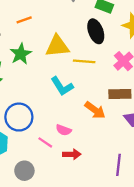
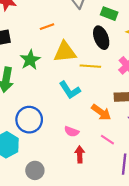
orange line: (24, 20) -> (47, 27), moved
pink line: (45, 142) -> (107, 140), moved
red arrow: (72, 154) -> (80, 154), turned -91

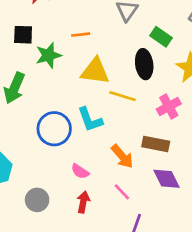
green star: (30, 60) -> (48, 55), moved
blue circle: (29, 120) -> (54, 129), moved
gray circle: (35, 170) -> (37, 200), moved

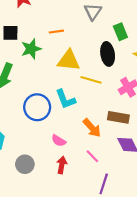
green rectangle: (161, 37) -> (120, 32), turned 35

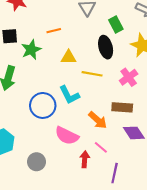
yellow triangle: (69, 61) -> (69, 57), size x0.7
pink semicircle: (59, 141) -> (67, 136), size x1.6
red arrow: (62, 165) -> (85, 159), moved

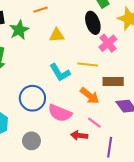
yellow line: (92, 74) -> (88, 65), moved
pink cross: (129, 77) -> (108, 43), moved
blue circle: (43, 105) -> (32, 98), moved
red arrow: (85, 159) -> (79, 135), turned -84

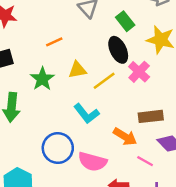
green star: (19, 30) -> (42, 79), moved
yellow line: (88, 65) -> (104, 81), moved, turned -36
pink line: (94, 123) -> (145, 161), moved

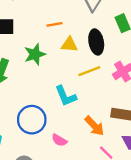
black ellipse: (118, 50) -> (96, 42), moved
yellow triangle: (77, 70) -> (69, 45), moved
pink semicircle: (92, 162) -> (59, 140), size x0.6

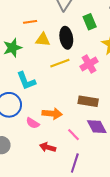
cyan L-shape: (66, 96) -> (26, 81), moved
orange arrow: (94, 126) -> (52, 114), moved, turned -42

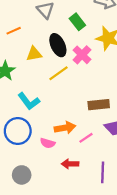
orange line: (30, 22) -> (14, 31), moved
pink cross: (89, 64) -> (82, 55), moved
pink line: (74, 135) -> (86, 138), moved, turned -64

